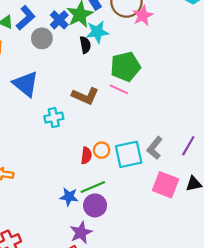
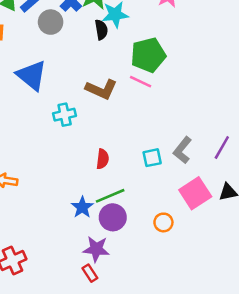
orange circle: (102, 150) -> (163, 222), moved
cyan square: (129, 154) -> (152, 158), size x0.6
pink square: (166, 185) -> (195, 193), turned 36
blue star: (69, 197) -> (82, 207), turned 30
purple star: (81, 233) -> (96, 249), turned 30

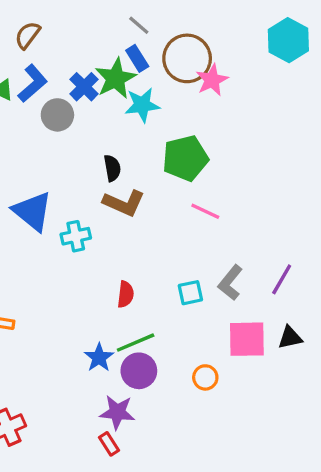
black semicircle: (101, 30) -> (112, 168), moved
blue triangle: (32, 75) -> (33, 211), moved
pink line: (141, 82) -> (205, 211), moved
pink square: (195, 193) -> (247, 339), turned 32

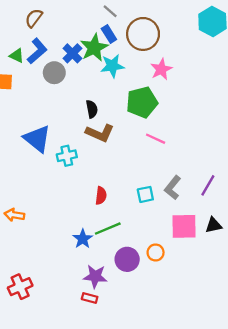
pink star: (212, 80) -> (161, 69), moved
purple circle: (139, 371) -> (127, 259), moved
red rectangle: (109, 444) -> (90, 298), turned -42

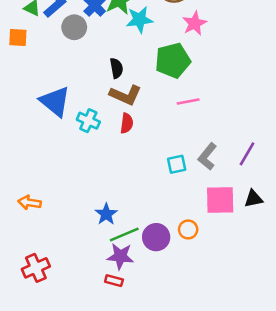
pink line: (156, 139) -> (188, 101), turned -36
cyan cross: (67, 156) -> (88, 121), turned 36
red semicircle: (101, 196) -> (127, 123), moved
orange arrow: (14, 215) -> (29, 203), moved
green line: (108, 229) -> (124, 235), moved

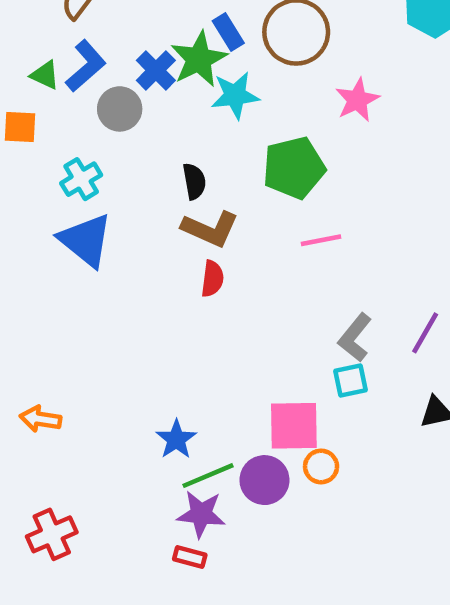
pink star: (195, 23) -> (357, 100), moved
cyan cross: (88, 121) -> (81, 179), moved, turned 35
cyan square: (177, 164) -> (350, 380), moved
pink square: (220, 200) -> (294, 426), moved

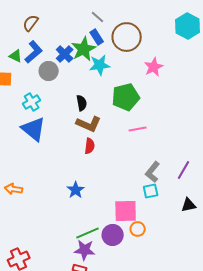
orange arrow: (40, 419) -> (14, 189), moved
blue star: (176, 439) -> (76, 190), moved

